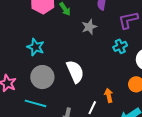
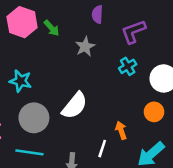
white semicircle: (75, 72) -> (75, 106), turned 70

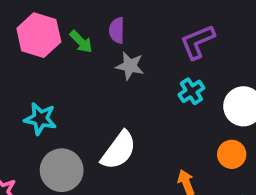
purple semicircle: (97, 14) -> (117, 30), moved
gray star: (85, 47) -> (130, 66), turned -30

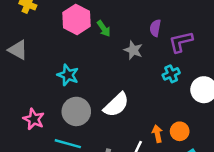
purple semicircle: (117, 30) -> (155, 28), moved
orange circle: (232, 154) -> (180, 131), moved

